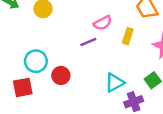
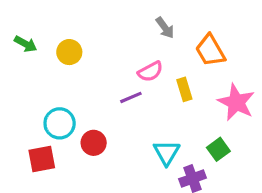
yellow rectangle: (128, 36) -> (184, 89), turned -35
cyan triangle: (115, 83) -> (167, 153), turned -30

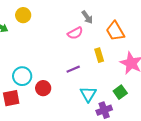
yellow circle: (69, 52) -> (23, 15), moved
pink semicircle: (150, 72) -> (75, 33), moved
purple line: (131, 97) -> (73, 69), moved

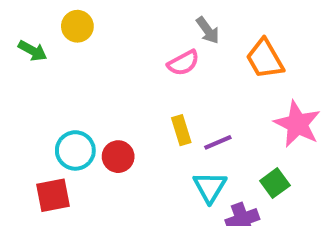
yellow rectangle: (99, 55) -> (181, 130), moved
purple line: (73, 69) -> (218, 142), moved
red circle: (43, 88) -> (118, 157), moved

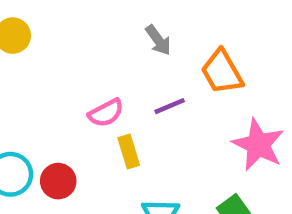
pink semicircle: (183, 63) -> (106, 113), moved
purple line: (218, 142) -> (170, 106), moved

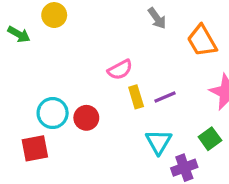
purple line: (170, 106) -> (165, 97), moved

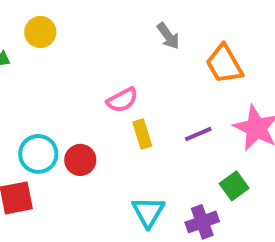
purple line: (165, 97) -> (198, 134), moved
cyan triangle: (159, 142) -> (148, 212), moved

